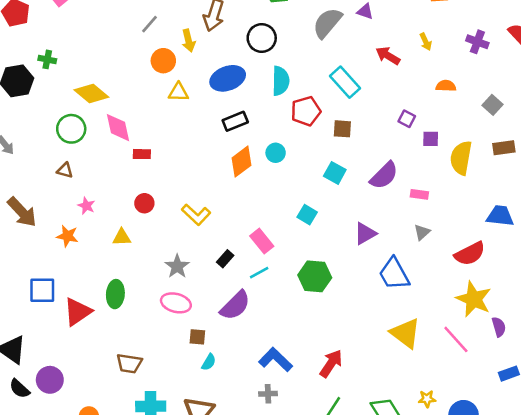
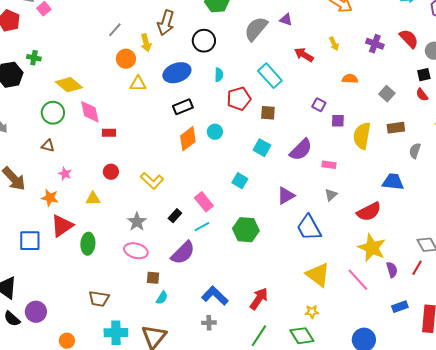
cyan semicircle: (281, 81) -> (219, 75), size x0.6
red triangle: (78, 312) -> (62, 226), moved
yellow star: (427, 399) -> (312, 312), moved

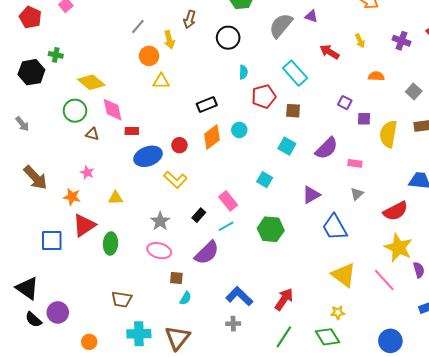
brown arrow: (166, 23) -> (190, 19), size x0.7
blue ellipse: (177, 73) -> (148, 156), moved
brown triangle: (48, 146) -> (92, 134), moved
red circle: (111, 172) -> (179, 145), moved

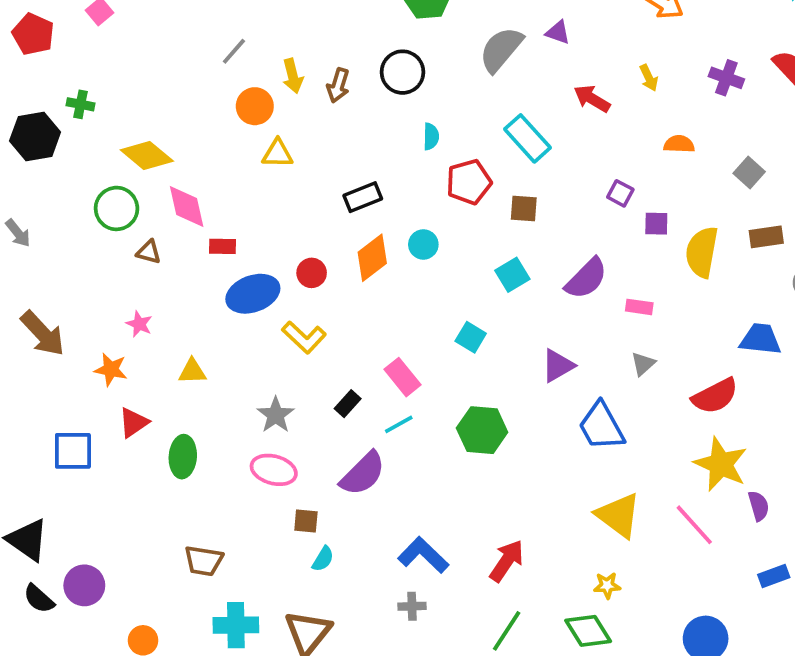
brown arrow: (190, 19) -> (338, 85), moved
cyan square: (287, 146) -> (512, 275), turned 30
red triangle: (84, 225) -> (134, 423), size x0.7

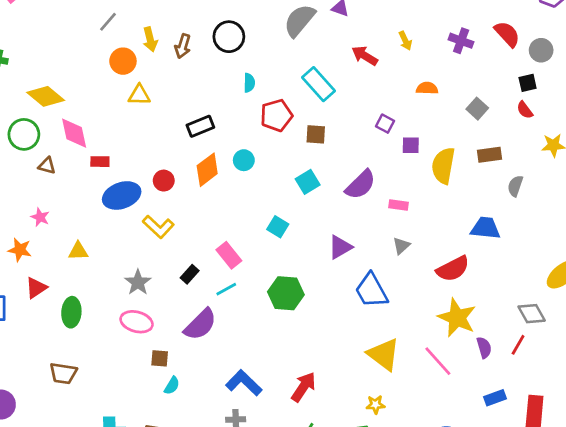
brown trapezoid: (204, 561) -> (63, 373), moved

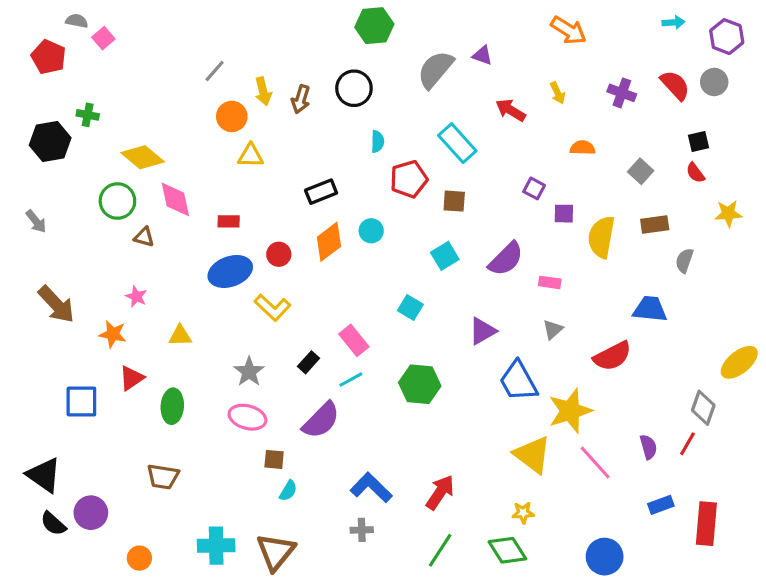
gray circle: (541, 50) -> (714, 82), moved
red rectangle: (100, 162) -> (229, 221), moved
gray diamond: (532, 314) -> (703, 408), turned 48
yellow star: (457, 318) -> (570, 411), moved, turned 30

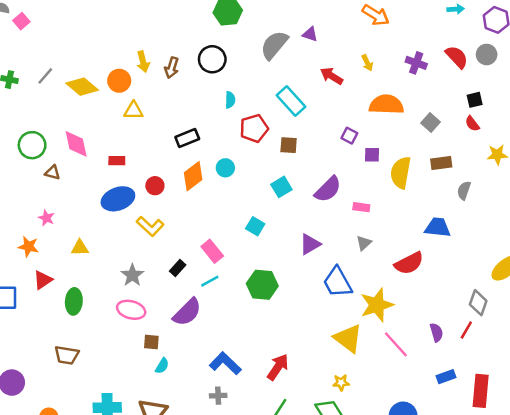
gray line: (215, 71) -> (45, 76), moved
orange semicircle: (583, 148) -> (386, 105), size x1.8
yellow diamond: (143, 157) -> (82, 87), moved

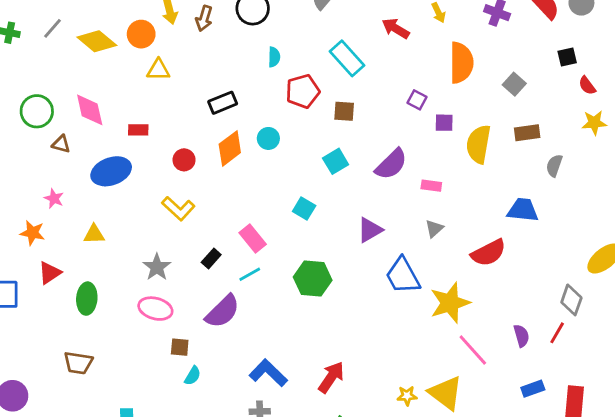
orange semicircle: (386, 105) -> (461, 63), turned 88
red semicircle: (472, 124) -> (587, 86), moved
blue ellipse: (118, 199) -> (111, 171), moved
yellow triangle: (348, 338) -> (446, 393), moved

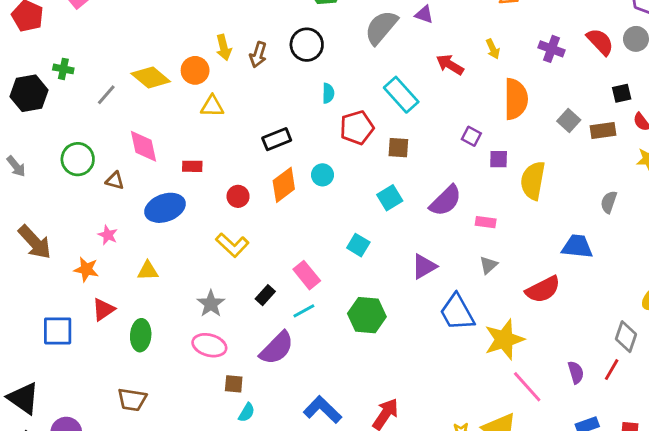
gray line: (53, 28) -> (106, 95), moved
green circle: (37, 111) -> (78, 159), moved
brown rectangle: (527, 133) -> (603, 130), moved

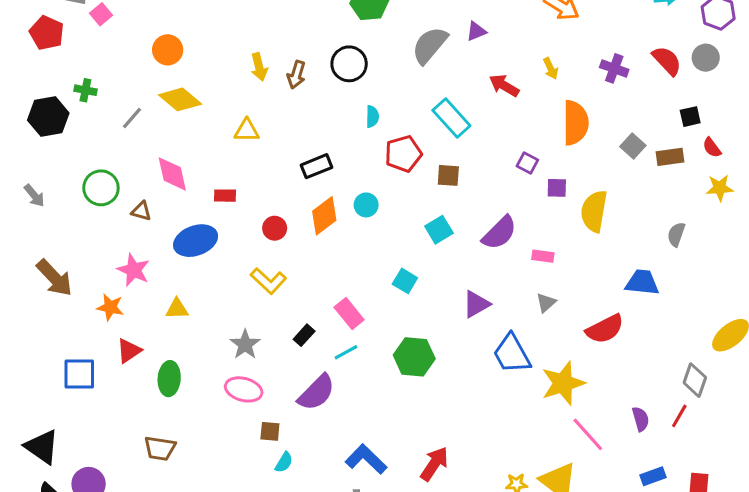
purple triangle: (424, 15) -> (476, 31), turned -42
orange circle: (195, 70) -> (168, 50), moved
pink star: (108, 235) -> (134, 270), size x1.5

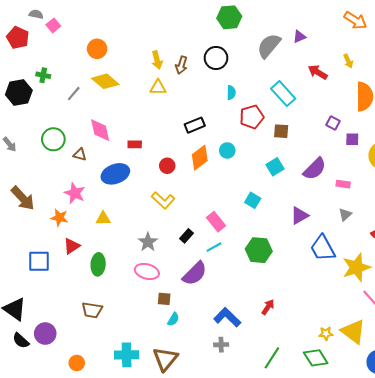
yellow triangle: (247, 130) -> (158, 87), moved
red arrow: (434, 464) -> (268, 307), moved, size x0.7

